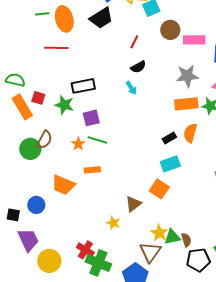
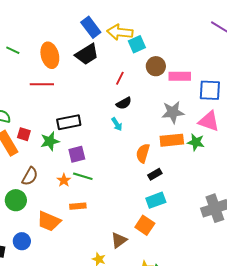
green line: (42, 14) -> (13, 50), moved, turned 32
green star: (64, 105) -> (50, 141), turned -30
orange semicircle: (190, 133) -> (143, 153), moved
green circle: (30, 149) -> (16, 200), moved

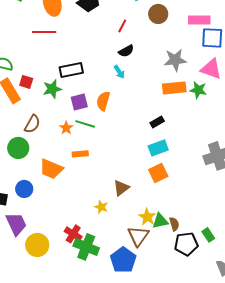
pink rectangle: (180, 76) -> (199, 20), moved
orange semicircle: (143, 153) -> (103, 101), moved
orange square: (145, 225) -> (158, 173), moved, turned 30

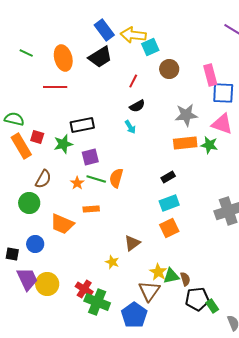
pink rectangle: (199, 20) -> (210, 75), turned 75
orange semicircle: (103, 101) -> (116, 178), moved
green rectangle: (208, 235) -> (212, 306), moved
yellow circle: (37, 245) -> (47, 284), moved

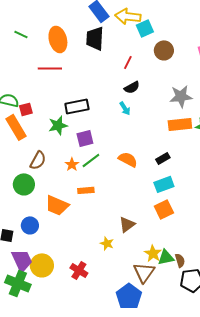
black trapezoid: (100, 57) -> (95, 38), turned 125
red square: (37, 137) -> (26, 109), moved, turned -32
orange semicircle: (116, 178) -> (128, 159), moved, turned 102
green line: (96, 179) -> (91, 160), turned -54
green cross: (97, 302) -> (18, 283), moved

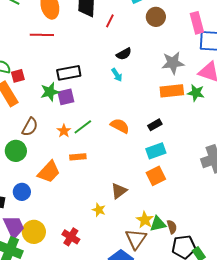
red line: (128, 62) -> (110, 21), moved
purple square: (85, 138) -> (66, 97), moved
orange trapezoid: (57, 205) -> (49, 172), turned -70

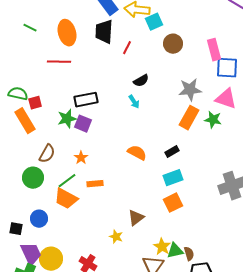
orange rectangle: (172, 91) -> (189, 118), turned -55
purple square: (66, 97) -> (83, 124), turned 36
green line: (83, 127) -> (67, 181), moved
orange trapezoid: (49, 172) -> (66, 199), turned 75

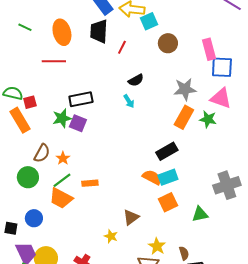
black rectangle: (172, 152) -> (167, 151), size x1.5
orange semicircle: (137, 153) -> (152, 177), moved
orange star: (81, 158) -> (63, 158), moved
green triangle: (175, 251) -> (200, 214), moved

